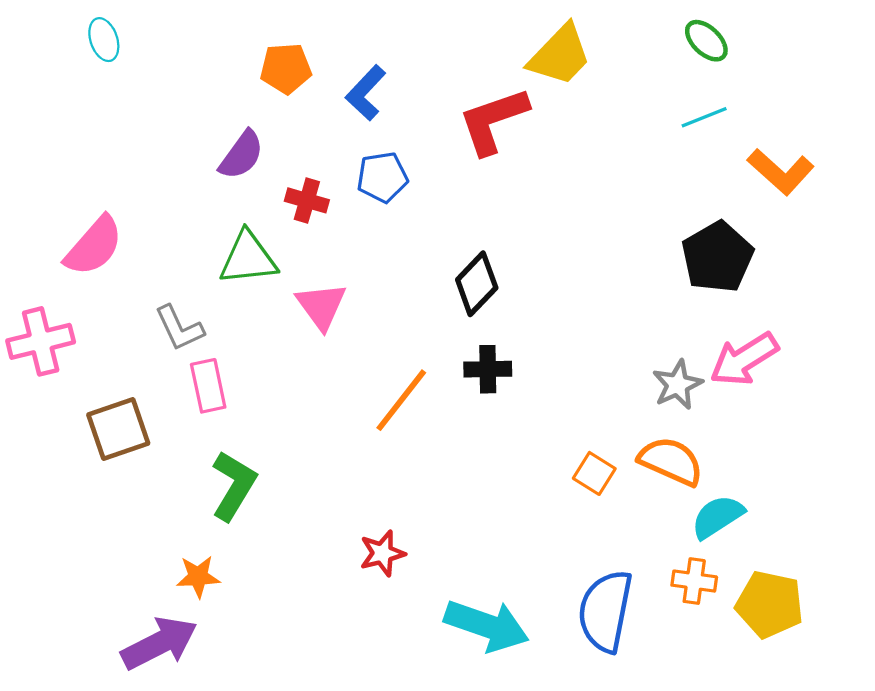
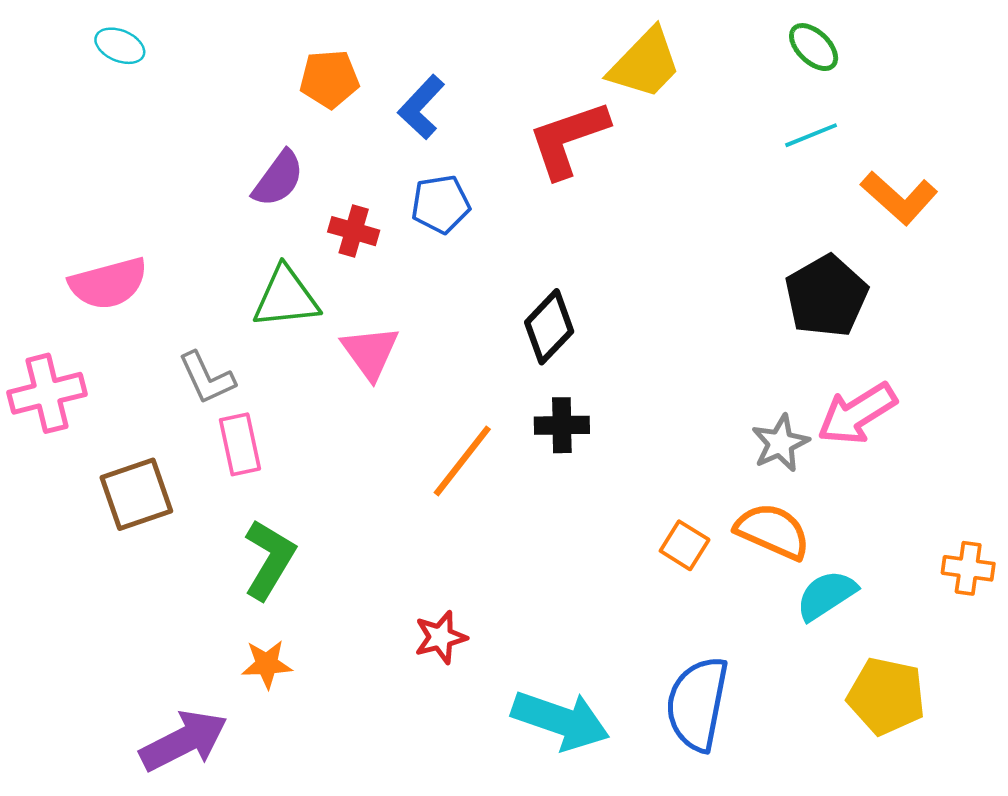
cyan ellipse: (104, 40) -> (120, 46), turned -48
pink semicircle: (94, 246) -> (108, 283), turned 34
orange star: (198, 577) -> (267, 664), moved
orange cross: (694, 581) -> (968, 568), moved

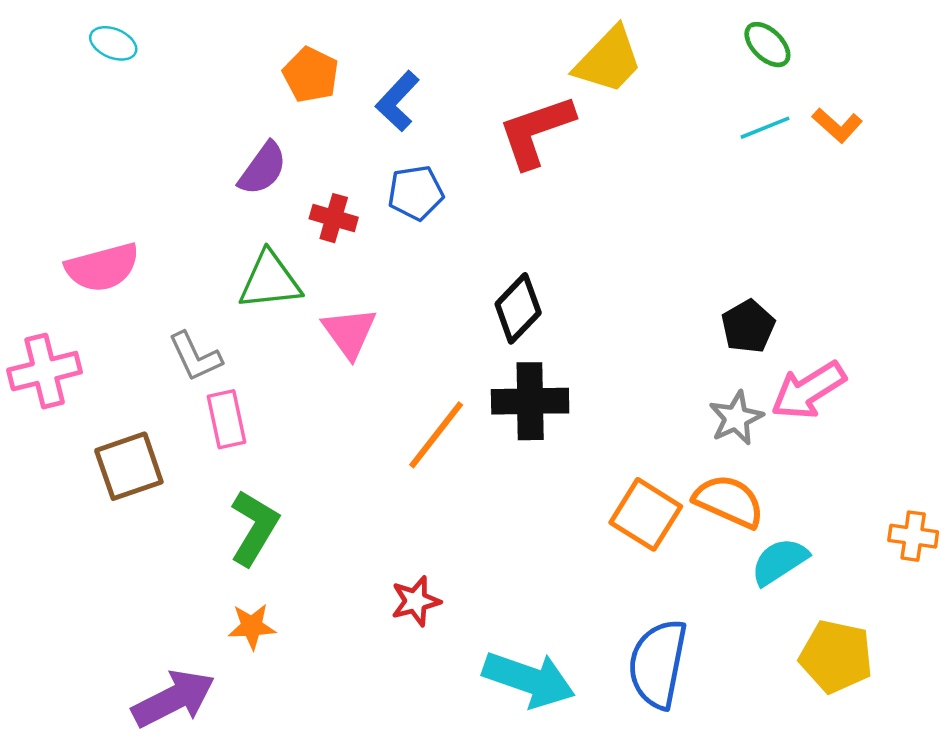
orange pentagon: (329, 79) -> (311, 75), turned 30
orange L-shape: (899, 198) -> (837, 125), moved, size x0.7
black pentagon: (826, 296) -> (748, 326), moved, size x0.7
black cross: (562, 425) -> (530, 401), size x1.5
orange square: (685, 545) -> (646, 514), size x1.5

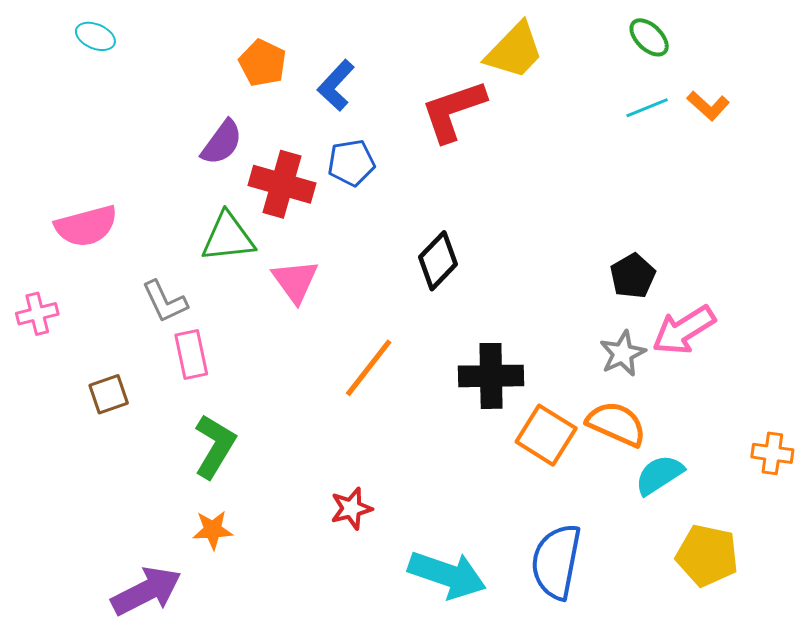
red cross: (334, 218) -> (282, 184), size x1.6
pink cross: (45, 371) -> (37, 314), size x0.7
black cross: (530, 401) -> (491, 376), moved
brown square: (129, 466) -> (109, 394), size x0.7

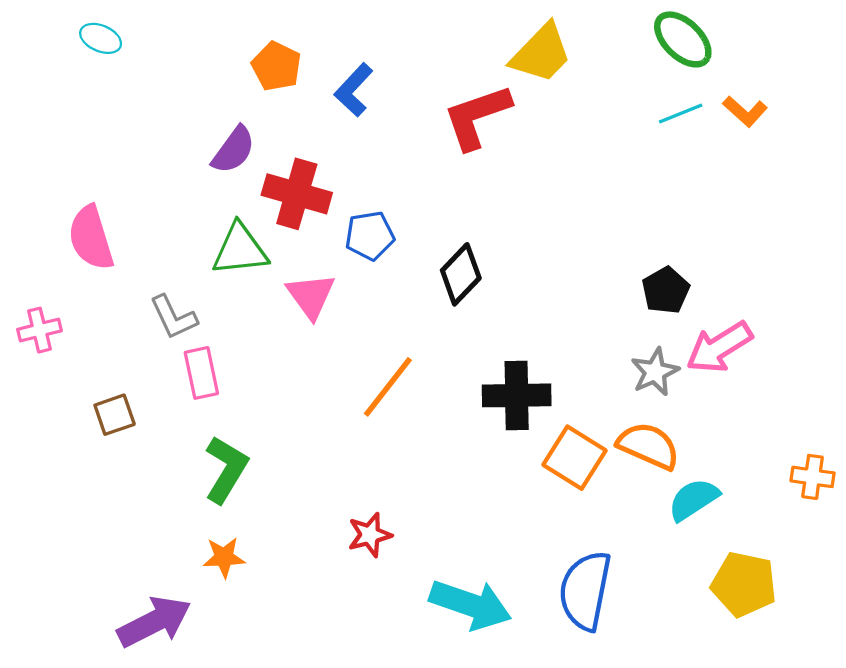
green ellipse: (649, 37) -> (683, 39), size x1.4
blue pentagon: (351, 163) -> (370, 236), moved
pink semicircle: (86, 226) -> (91, 238), turned 88

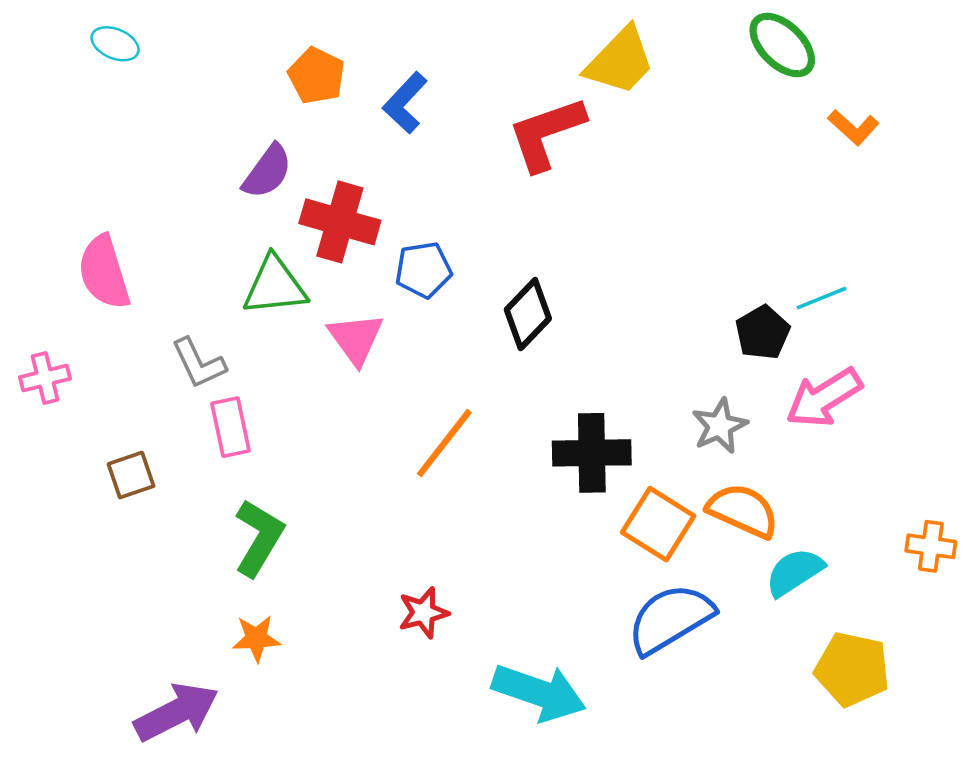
cyan line: (681, 113) -> (822, 298), moved
gray star: (655, 372) -> (720, 426), moved
blue semicircle: (585, 591) -> (670, 619), moved, turned 48

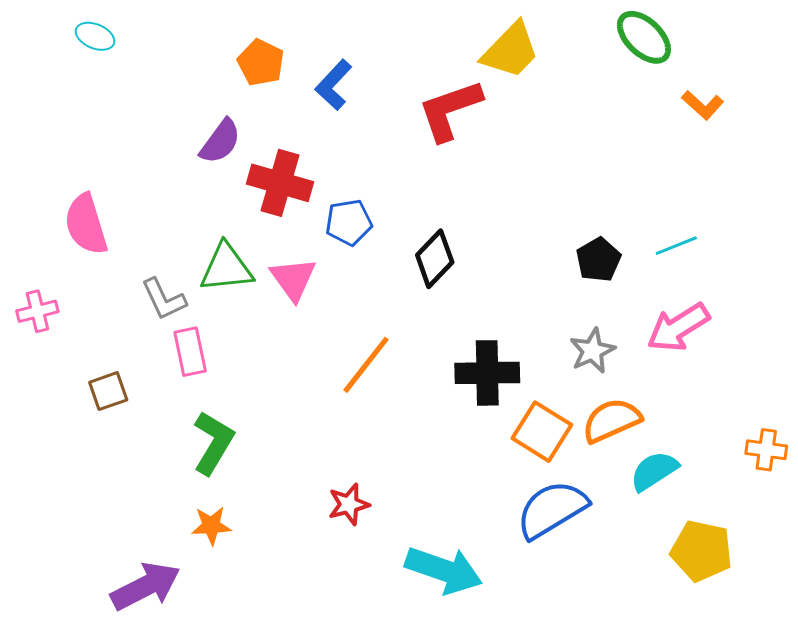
green triangle: (275, 286) -> (226, 268), moved
black pentagon: (763, 332) -> (598, 260), moved
orange semicircle: (743, 511) -> (612, 420), turned -48

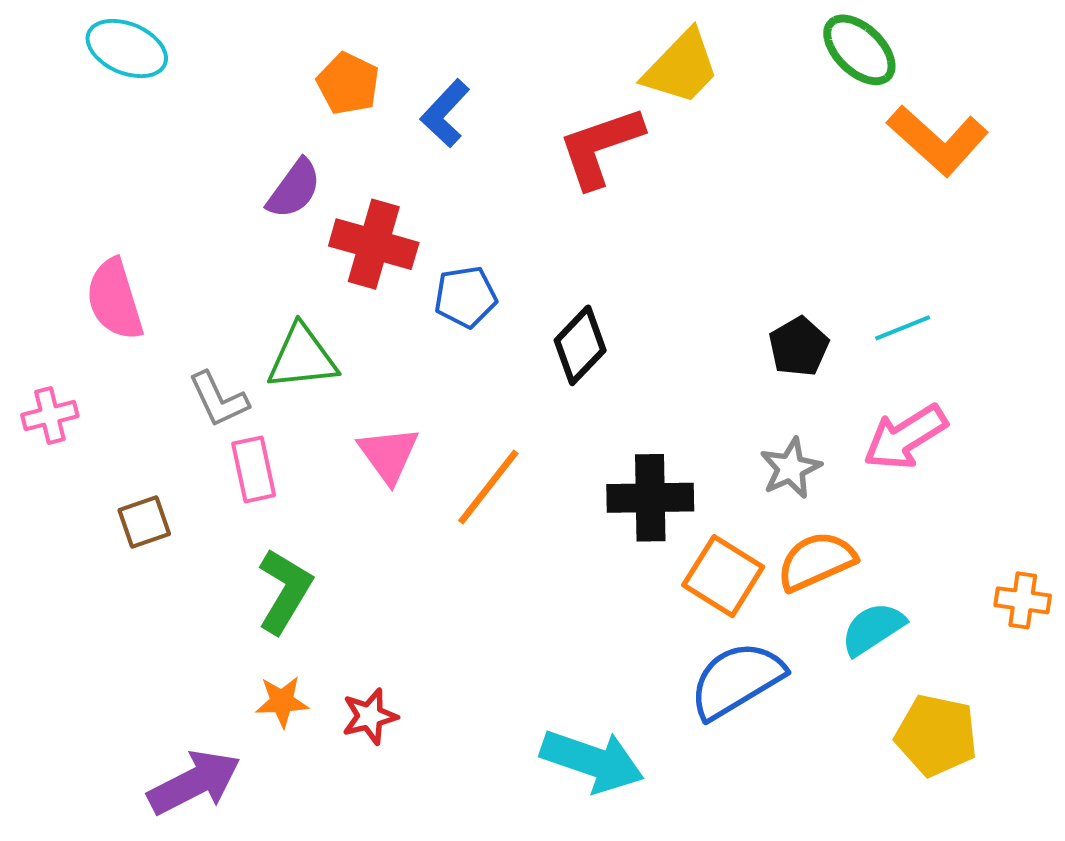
cyan ellipse: (95, 36) -> (127, 48), size x1.5
orange L-shape: (703, 105) -> (938, 140), size x1.8
pink triangle: (293, 279) -> (389, 455), moved
red star: (349, 504) -> (370, 716), moved

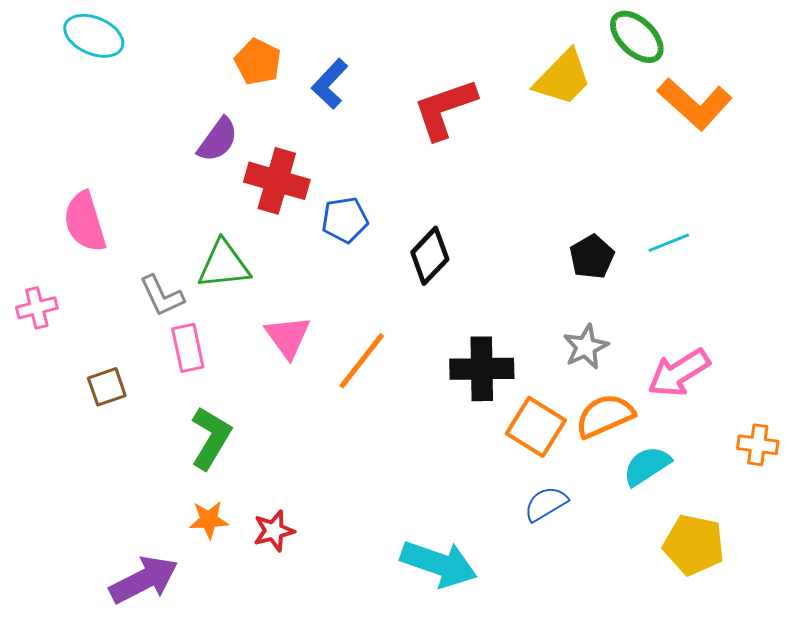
yellow trapezoid: (681, 67) -> (563, 78), moved
pink arrow: (905, 437) -> (679, 373), moved
blue semicircle: (737, 680) -> (546, 504), size x0.6

